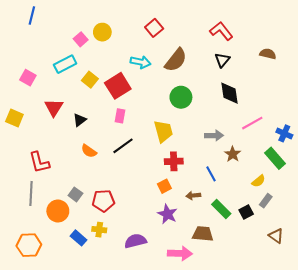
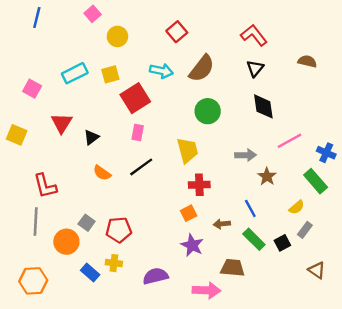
pink square: (81, 39) -> (93, 14), moved
yellow square: (90, 80) -> (110, 74), moved, turned 35
blue line: (211, 174) -> (250, 208), moved

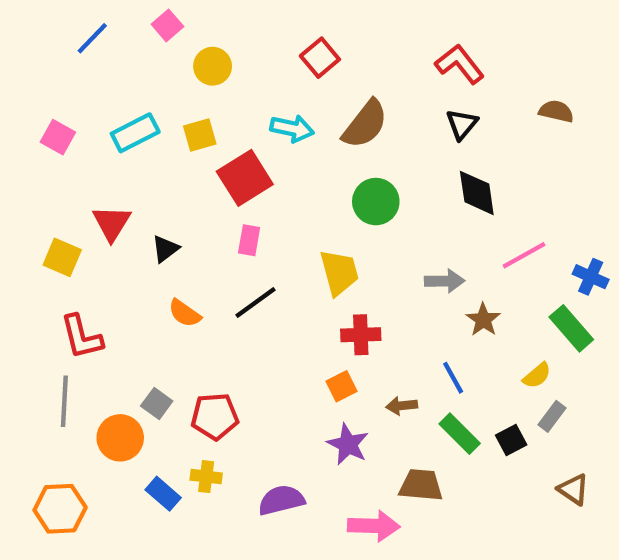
blue line: (37, 17) -> (92, 38), moved, turned 30
pink square: (32, 89) -> (58, 137), moved
yellow square: (17, 135) -> (62, 257), moved

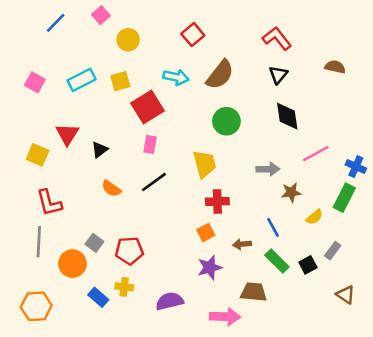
brown star: (483, 320) -> (291, 192), turned 30
green rectangle: (571, 328) -> (344, 198), turned 68
yellow semicircle: (537, 376) -> (314, 217), moved
purple star: (348, 444) -> (210, 267), turned 30

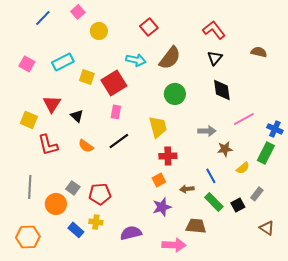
yellow square: (120, 81) -> (87, 77), moved, turned 35
black triangle: (100, 150) -> (77, 116), turned -40
red L-shape: (49, 203) -> (48, 145), moved

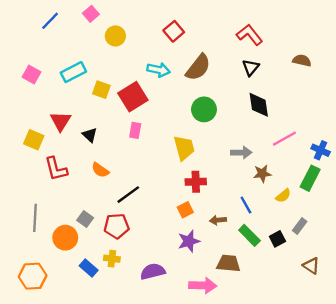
black line: (119, 141) -> (128, 195), moved

